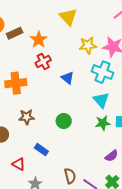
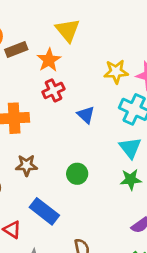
yellow triangle: (68, 17) -> (68, 30), moved
blue rectangle: (41, 150) -> (44, 211), size x1.5

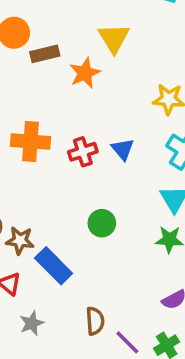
red cross: (53, 90) -> (83, 152), moved
brown star: (26, 165) -> (20, 240), moved

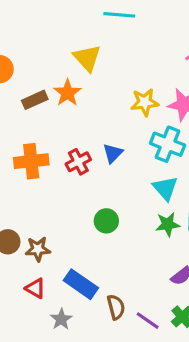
brown rectangle: (45, 54) -> (35, 100), moved
blue triangle: (123, 149) -> (113, 153), turned 35
blue rectangle: (54, 266) -> (81, 284), moved

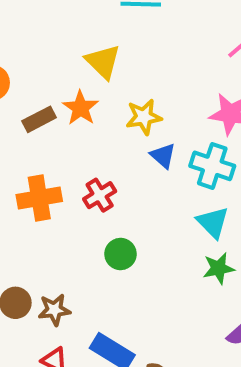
yellow star: (145, 102) -> (144, 117), moved
blue triangle: (113, 153) -> (163, 156), moved, turned -30
green circle: (106, 221) -> (121, 254), moved

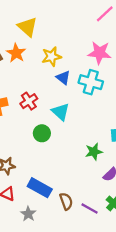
cyan triangle: (213, 222) -> (61, 112), moved
green star: (219, 268) -> (94, 152), moved

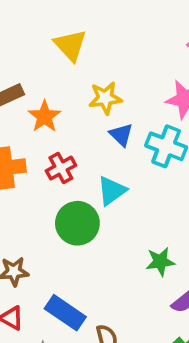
orange star: (16, 53) -> (45, 117), moved
cyan triangle: (61, 112) -> (112, 191), turned 36
green circle: (42, 133) -> (77, 223), size x1.5

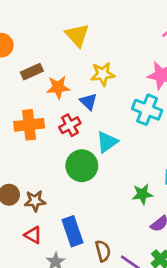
orange star: (45, 117) -> (58, 87), turned 30
blue triangle: (121, 135) -> (88, 102), moved
blue rectangle: (65, 313) -> (72, 231), turned 36

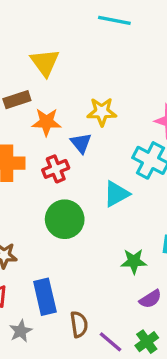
yellow triangle: (77, 35) -> (45, 62), moved
cyan triangle: (107, 142) -> (116, 194), moved

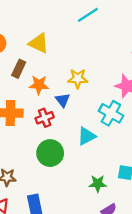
cyan line: (114, 20) -> (88, 15), turned -45
yellow triangle: (45, 62) -> (39, 43), turned -30
brown rectangle: (17, 100) -> (19, 69), turned -48

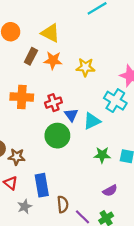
orange star: (39, 85) -> (53, 60), moved
blue triangle: (63, 100) -> (71, 115), moved
green star: (98, 184) -> (102, 155), moved

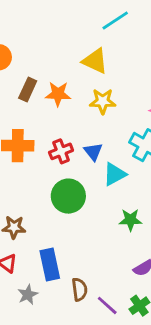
yellow triangle: (50, 33) -> (95, 61), moved
blue triangle: (71, 115) -> (93, 152), moved

